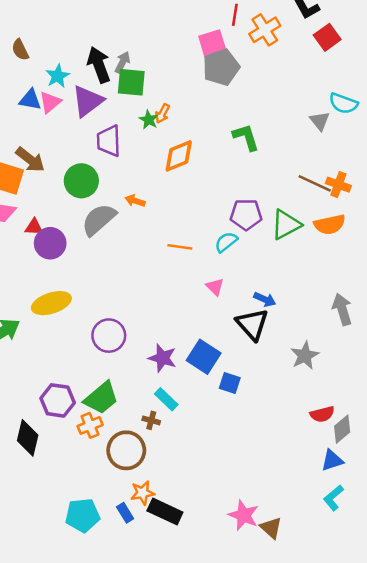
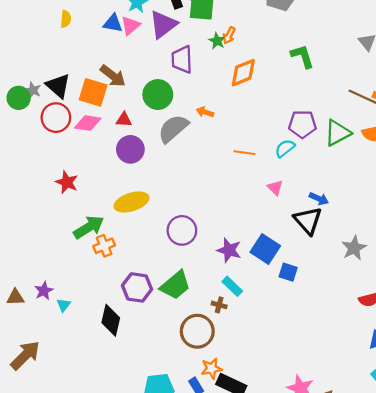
red triangle: (34, 227) -> (124, 120), moved
orange cross: (90, 425) -> (104, 246), moved

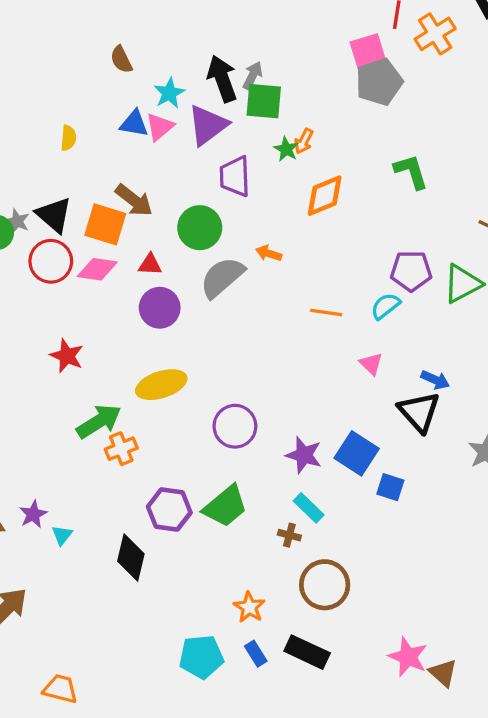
yellow semicircle: (66, 19) -> (68, 138), moved
brown circle: (197, 331) -> (325, 585), moved
orange star: (211, 369) -> (249, 607), moved, turned -30

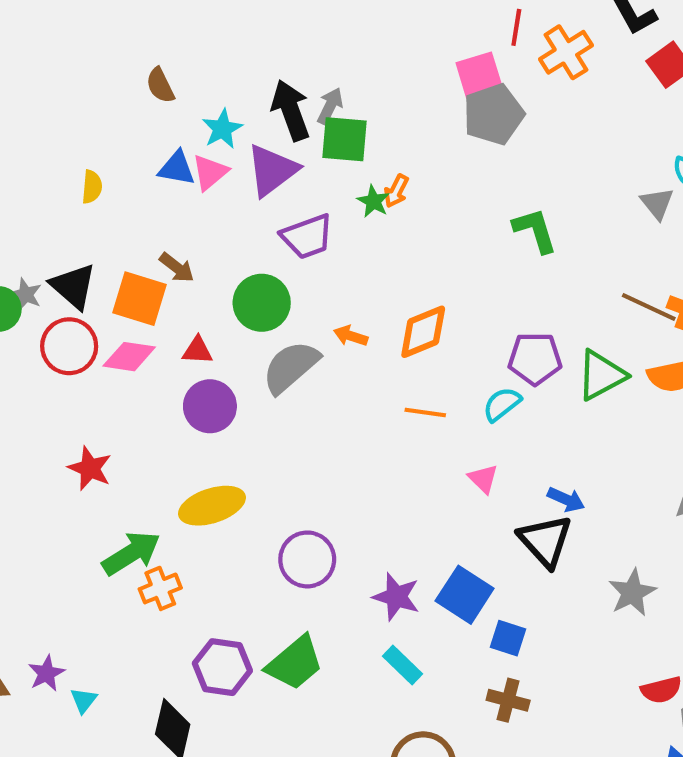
purple trapezoid: (235, 176) -> (307, 237), turned -108
orange diamond: (325, 196) -> (423, 332), moved
brown arrow: (134, 200) -> (177, 268), size x0.7
brown cross: (289, 535) -> (508, 700), moved, size x1.4

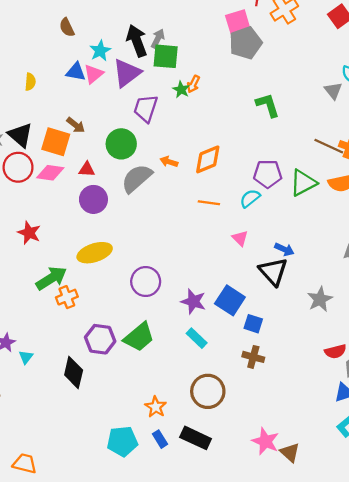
purple trapezoid: (307, 237) -> (146, 108), turned 128

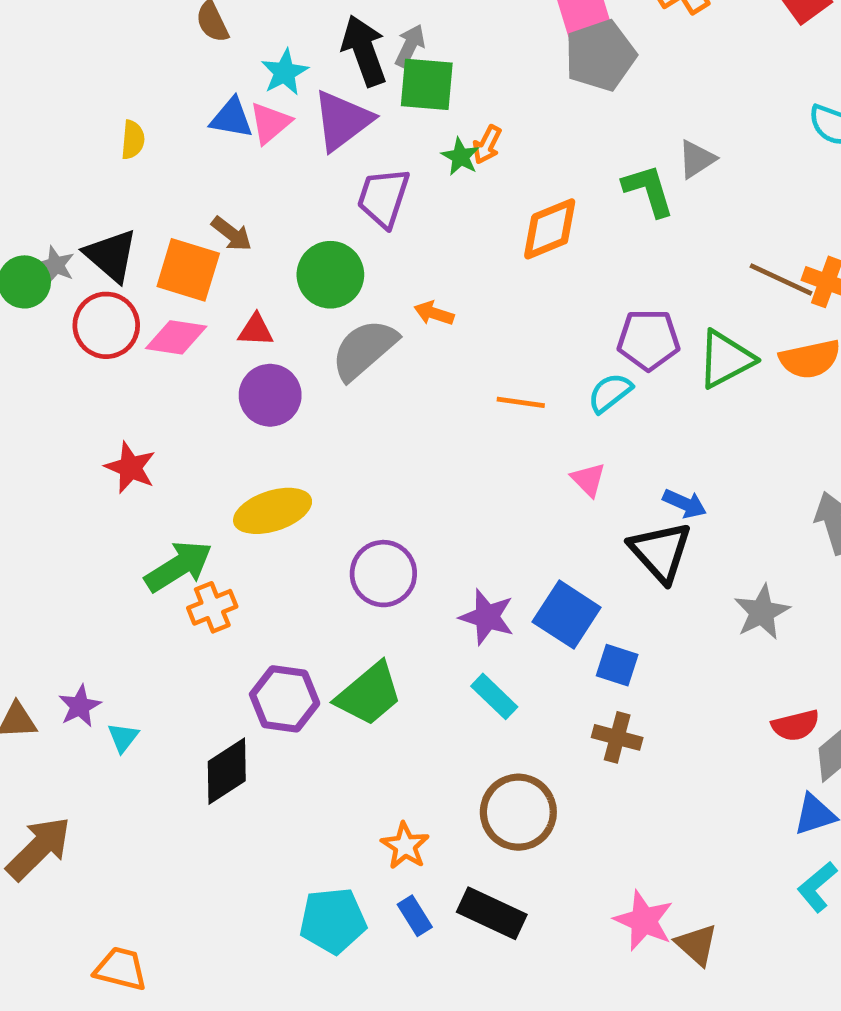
gray triangle: (333, 91) -> (697, 159), moved, turned 36
orange diamond: (208, 159) -> (550, 229), moved
black diamond: (74, 373) -> (227, 771), turned 44

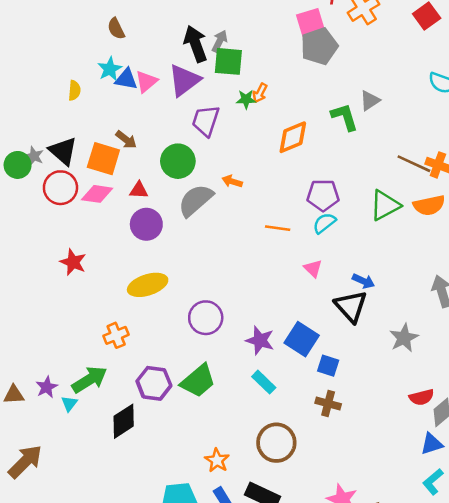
cyan star: (285, 72) -> (110, 69), moved
green star: (461, 157) -> (246, 99), turned -30
purple pentagon: (648, 340) -> (323, 195), moved
green arrow: (179, 566) -> (90, 380), moved

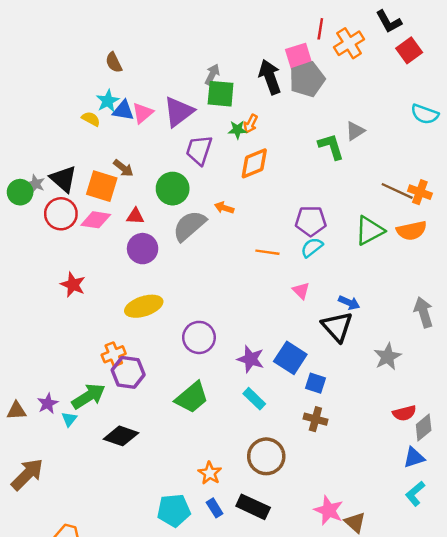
black arrow: (196, 44) -> (270, 77), moved
yellow semicircle: (74, 90) -> (91, 119), moved, turned -66
orange diamond: (293, 137) -> (254, 163), moved
purple hexagon: (154, 383) -> (128, 372), moved
black diamond: (124, 421) -> (121, 436), turned 52

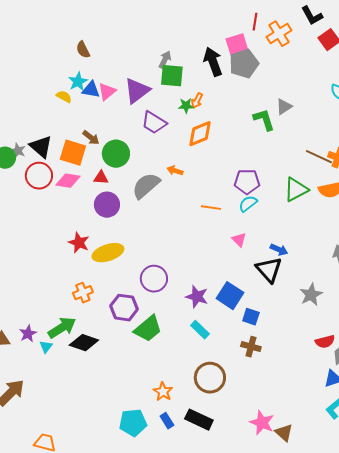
purple trapezoid: (199, 150) -> (154, 123), turned -76
green circle: (173, 189) -> (116, 154), moved
red star: (73, 285) -> (79, 243), moved
purple hexagon: (128, 372) -> (124, 308), moved
black diamond: (121, 436) -> (84, 343), moved

